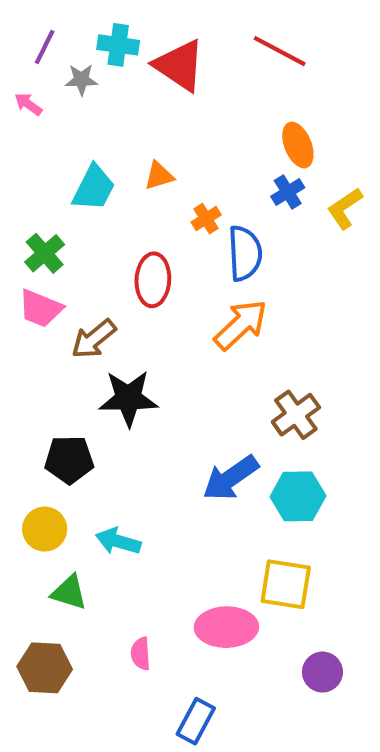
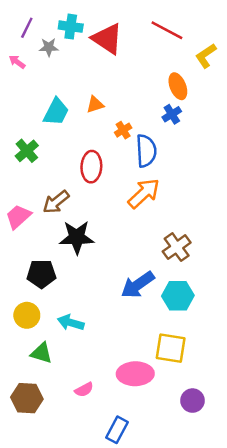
yellow L-shape: (345, 208) -> (206, 56), moved
pink trapezoid: (41, 308) -> (18, 217), moved, turned 116
pink semicircle: (141, 654) -> (84, 390), turned -114

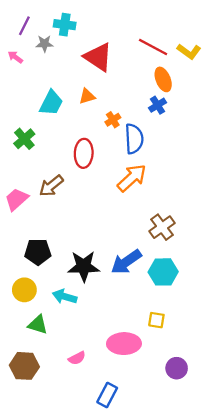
red line: (167, 30) -> (153, 47), moved
red triangle: (107, 39) -> (98, 57), moved
yellow L-shape: (206, 56) -> (189, 51), turned -110
black star: (77, 237) -> (84, 266), moved
yellow square: (171, 348) -> (156, 320), size x0.6

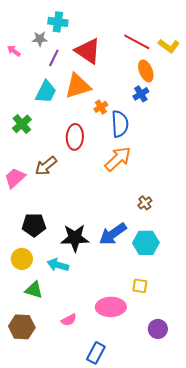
purple line: (24, 26) -> (54, 58), moved
orange triangle: (87, 96) -> (78, 86), size x1.8
brown cross: (162, 227) -> (145, 203), size x0.6

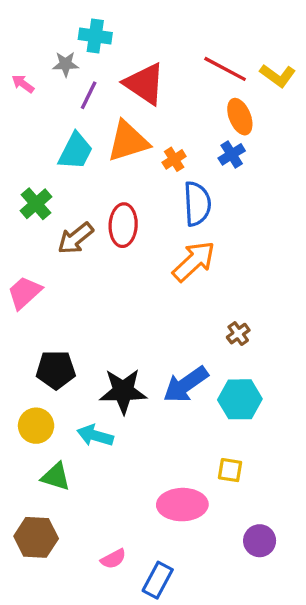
orange cross: (101, 107) -> (174, 159), moved
brown arrow: (46, 166) -> (75, 238), moved
pink semicircle: (69, 320) -> (113, 559), moved

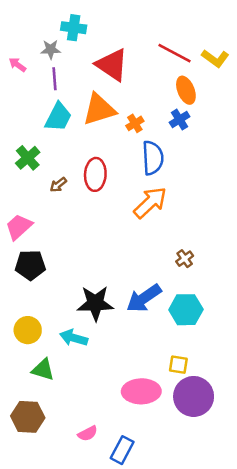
purple line: (89, 95) -> (54, 79), moved, turned -30
brown arrow: (75, 238) -> (58, 185), size x0.6
black pentagon: (56, 370) -> (30, 265), moved
purple circle: (260, 541) -> (194, 396), moved, size x1.6

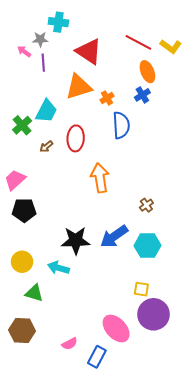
pink arrow: (17, 65) -> (24, 51), moved
cyan trapezoid: (58, 117) -> (46, 111), moved
orange arrow: (150, 202) -> (100, 178), moved, turned -56
pink ellipse: (141, 391) -> (116, 328), moved, turned 48

